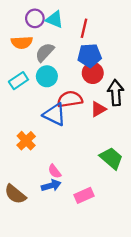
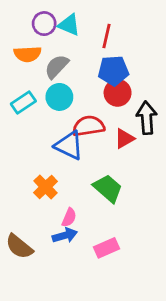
orange cross: (26, 141) -> (46, 187), moved
green trapezoid: (111, 158) -> (108, 188), moved
pink semicircle: (55, 171) -> (69, 217), turned -120

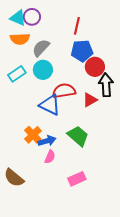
cyan triangle: (69, 25) -> (18, 18), moved
red circle: (118, 93) -> (95, 67), moved
blue arrow: (65, 235) -> (47, 141), moved

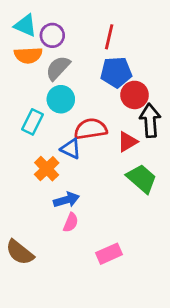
purple circle: (32, 17) -> (52, 35), moved
cyan rectangle: (17, 74) -> (32, 122), moved, turned -30
blue triangle: (50, 105) -> (71, 149), size x0.7
orange cross: (33, 135) -> (47, 169), moved
green trapezoid: (78, 136) -> (142, 179), moved

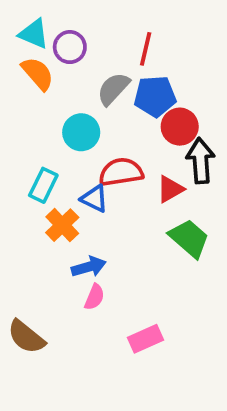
orange semicircle: (28, 55) -> (38, 74), turned -128
gray semicircle: (58, 68) -> (113, 89), moved
cyan rectangle: (32, 122) -> (43, 185), moved

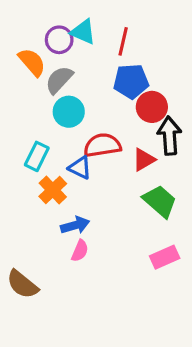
cyan triangle: (34, 34) -> (83, 32), moved
gray semicircle: (113, 89) -> (59, 80), moved
pink rectangle: (146, 339) -> (165, 257), moved

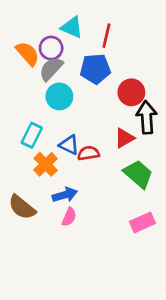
purple circle: (59, 40) -> (51, 48), moved
blue pentagon: (131, 81) -> (95, 69), moved
red semicircle: (102, 145) -> (88, 153), moved, size x0.7
brown semicircle: (22, 284) -> (22, 207), moved

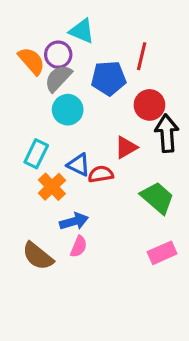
red line: (106, 36) -> (142, 56), moved
red triangle: (124, 138) -> (126, 147), moved
brown semicircle: (22, 207) -> (38, 256), moved

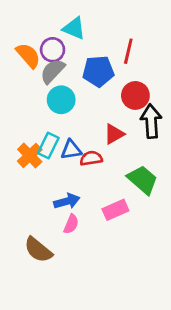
cyan rectangle: (36, 154) -> (48, 145), moved
blue triangle: (79, 165) -> (71, 150), turned -35
orange cross: (52, 187) -> (30, 155), moved
pink rectangle: (162, 253) -> (115, 210), moved
brown semicircle: (38, 256) -> (38, 250), moved

